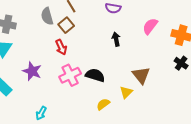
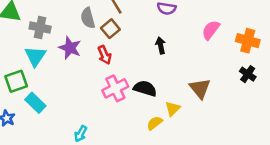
black arrow: (116, 39) -> (161, 45), moved
purple star: (32, 71) -> (70, 48), moved
yellow triangle: (126, 92) -> (173, 109), moved

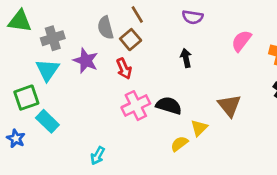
gray cross: (40, 28) -> (53, 38), turned -30

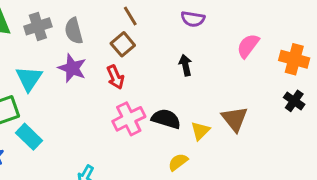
gray semicircle: (106, 28) -> (74, 31), moved
gray cross: (53, 38) -> (38, 26), moved
yellow triangle: (199, 128) -> (200, 131), moved

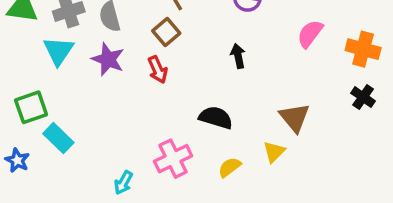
cyan triangle: (29, 79) -> (58, 51), moved
pink cross: (129, 119) -> (173, 159), moved
yellow triangle: (200, 131) -> (274, 152), moved

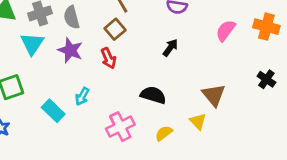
orange cross: (363, 49) -> (266, 27), moved
black arrow: (238, 56) -> (170, 48), turned 48
cyan rectangle: (58, 138) -> (53, 111), moved
yellow triangle: (274, 152) -> (198, 121), turned -30
cyan arrow: (123, 183) -> (82, 96), moved

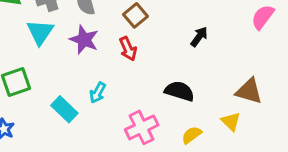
brown triangle: (214, 95) -> (249, 91), turned -35

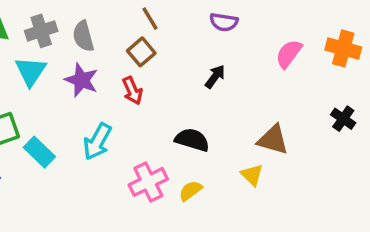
cyan arrow: (98, 93) -> (97, 142), size x1.5
cyan rectangle: (64, 109) -> (39, 152), moved
yellow semicircle: (192, 135) -> (190, 191), moved

